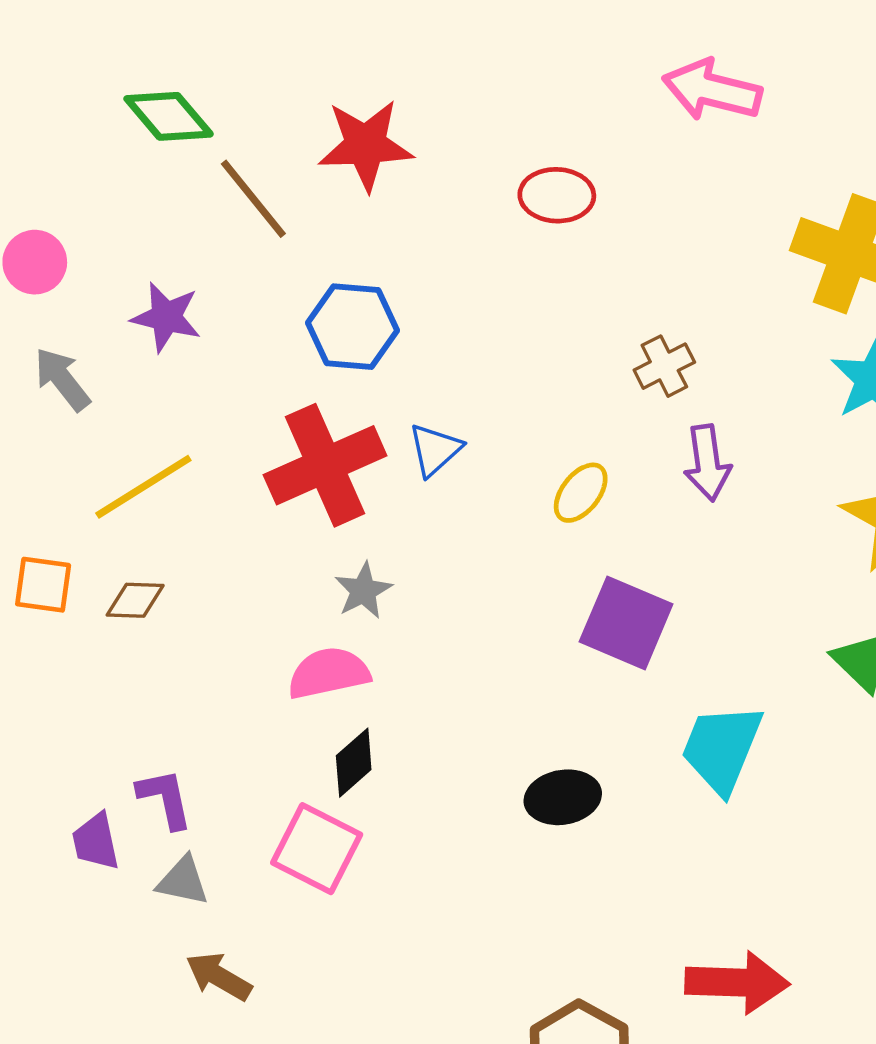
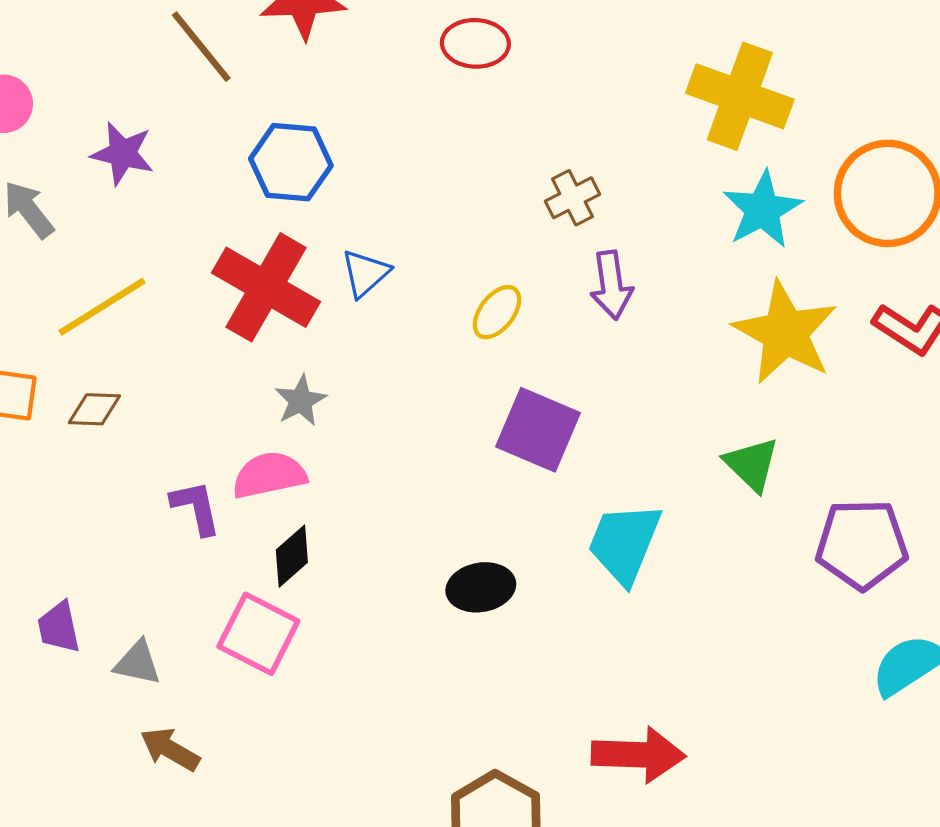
red cross: (325, 465) -> (266, 287), turned -36
purple L-shape: (165, 798) -> (196, 507), moved

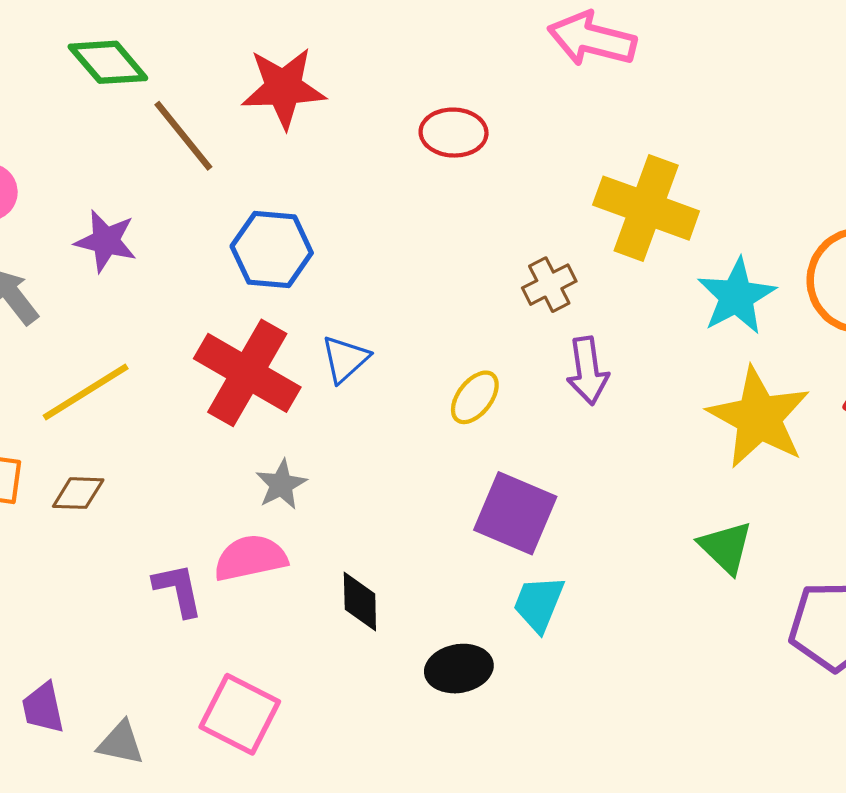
yellow cross: (740, 96) -> (646, 208), moved
cyan trapezoid: (624, 543) -> (539, 604), moved, size x0.7
black diamond: (292, 556) -> (360, 602), moved, turned -50

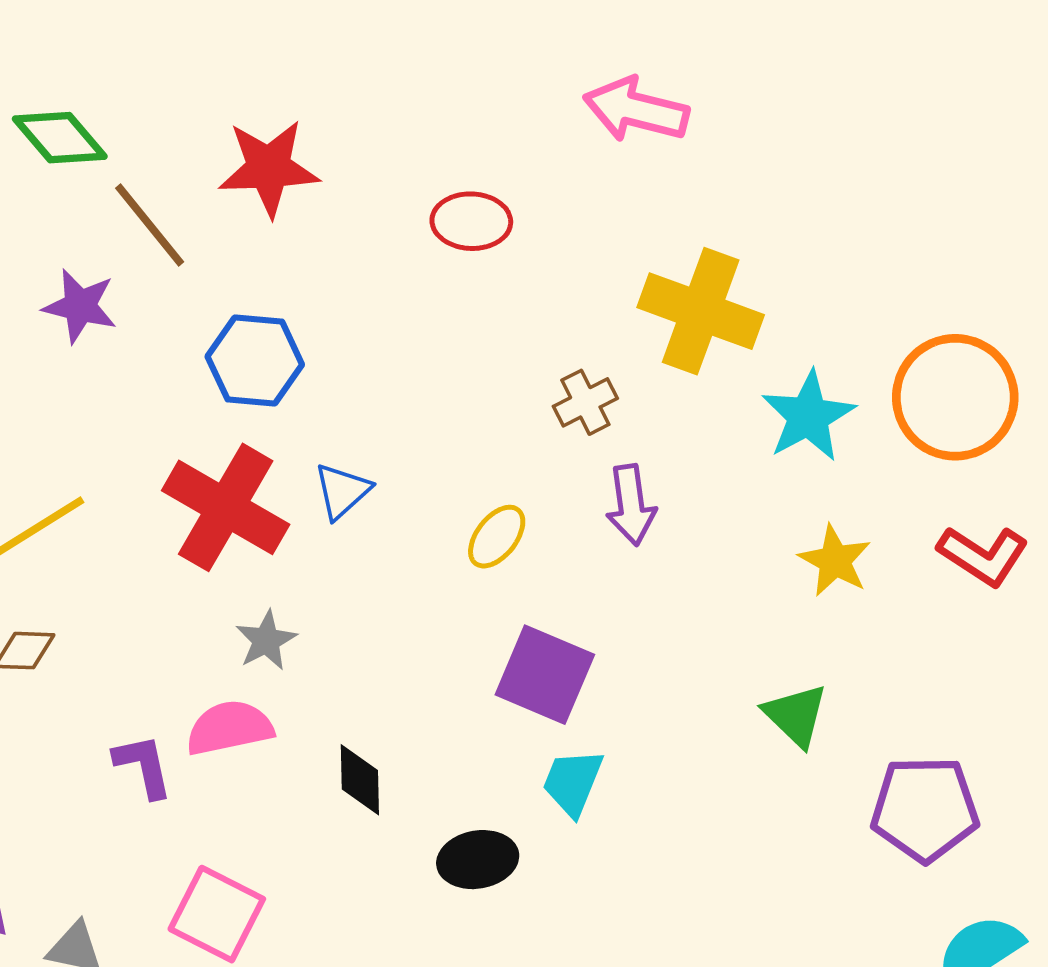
purple star: (106, 241) -> (80, 306), moved
yellow star: (759, 418) -> (835, 561), size x0.6

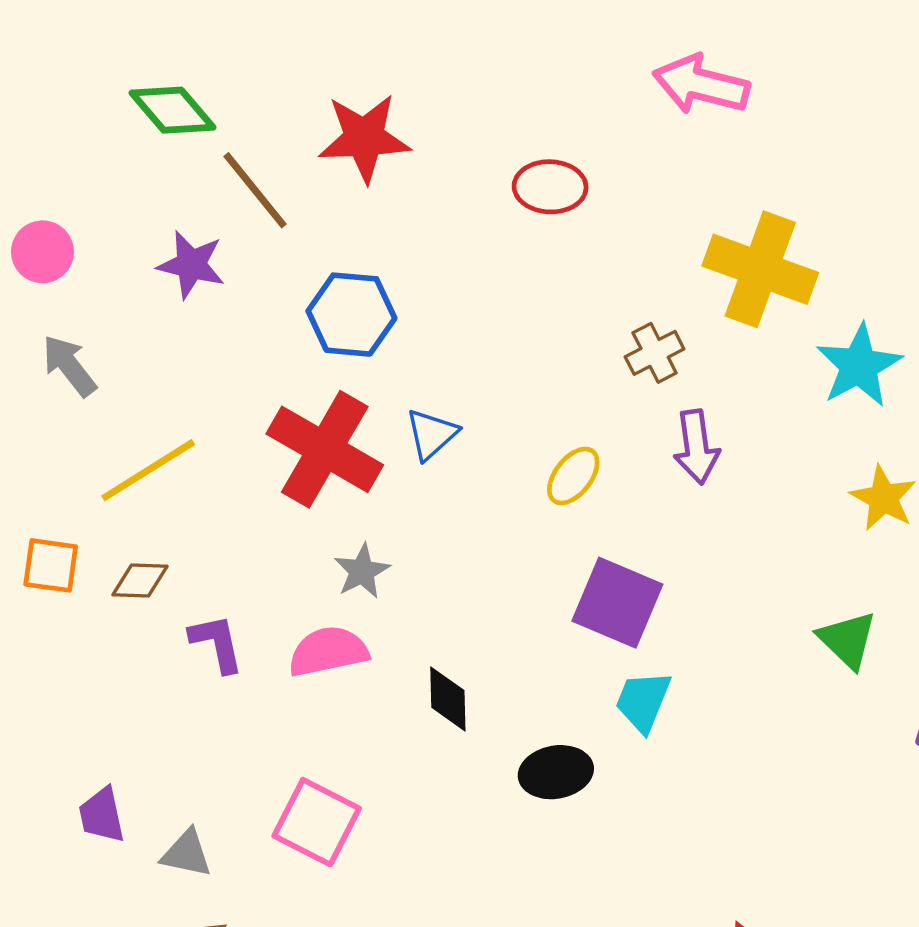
purple L-shape: (143, 766) -> (217, 643), moved

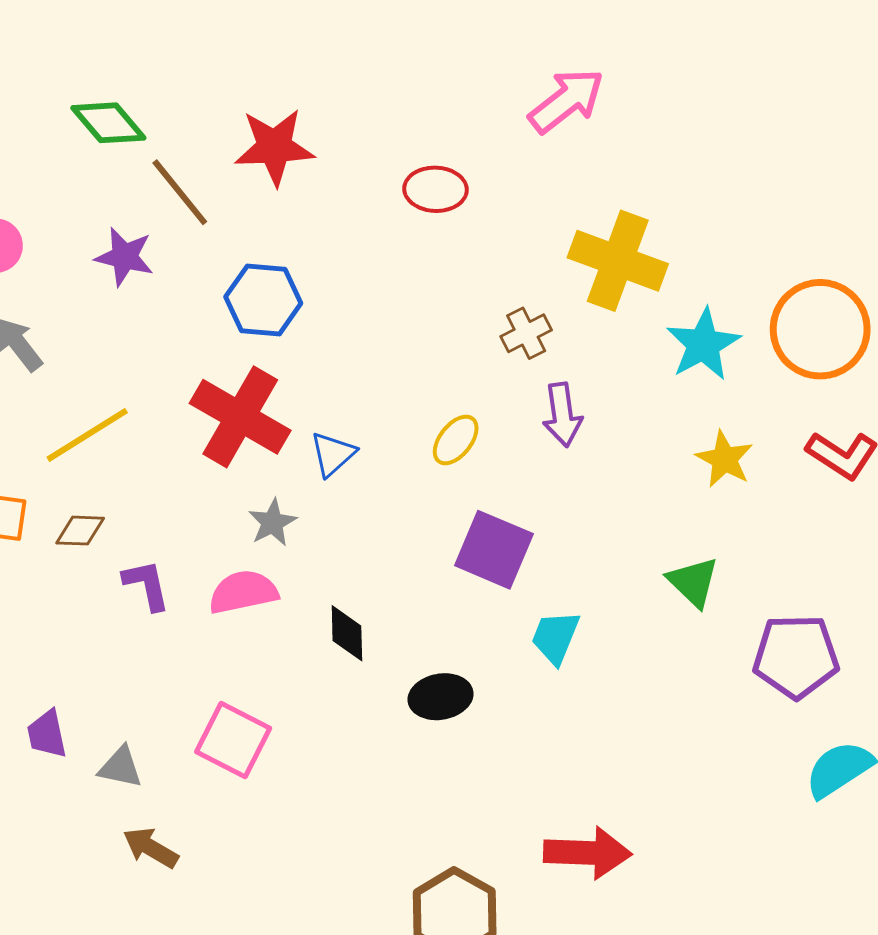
pink arrow: (701, 85) -> (566, 101), turned 128
blue triangle: (432, 434) -> (333, 454), moved
cyan trapezoid: (643, 701) -> (555, 637), moved

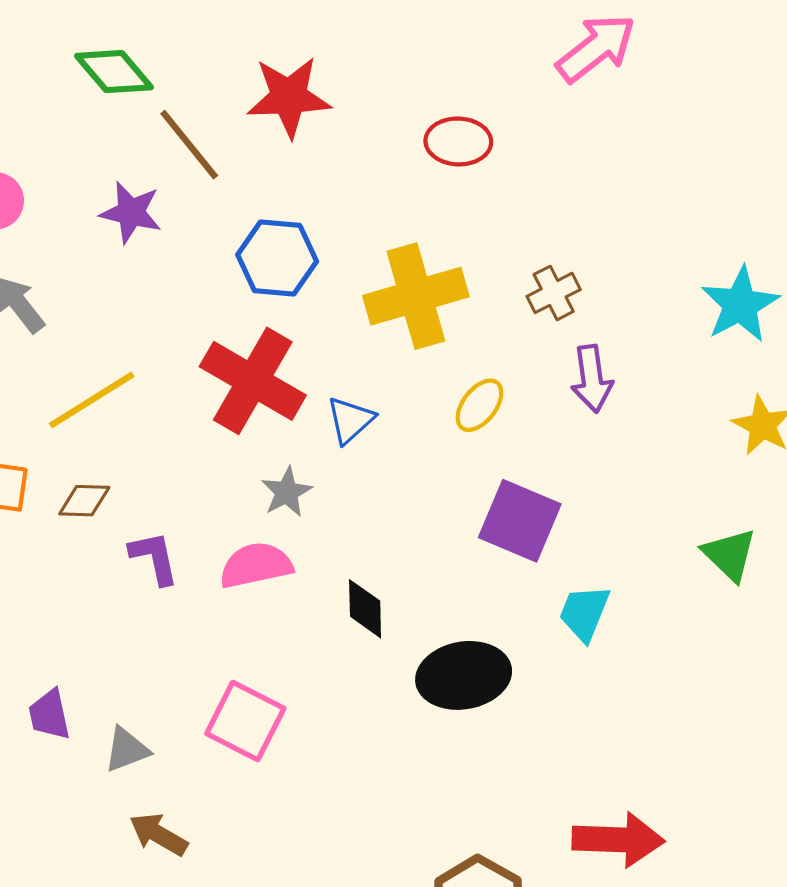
yellow cross: (618, 261) -> (416, 296), moved, turned -36
black ellipse: (441, 697) -> (464, 675), size x1.4
gray triangle: (120, 767) -> (127, 750), turned -33

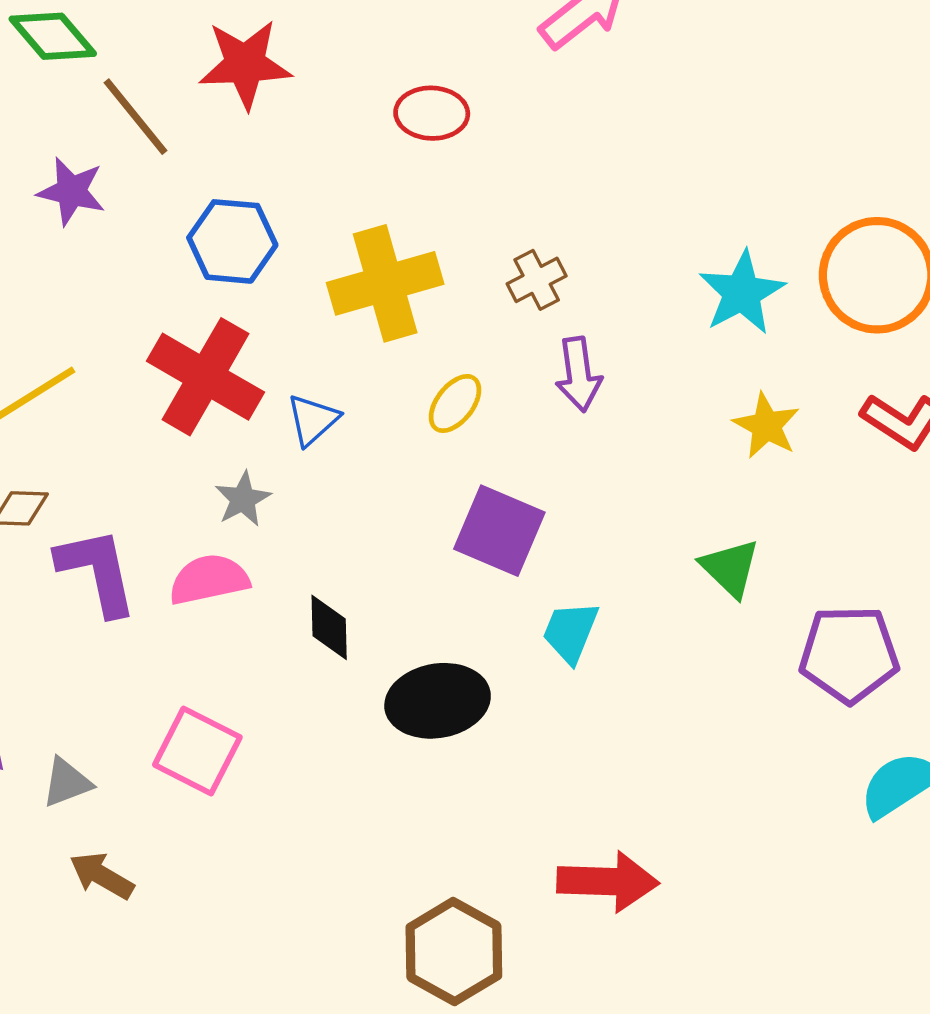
purple L-shape: (154, 558) -> (97, 571), size x1.5

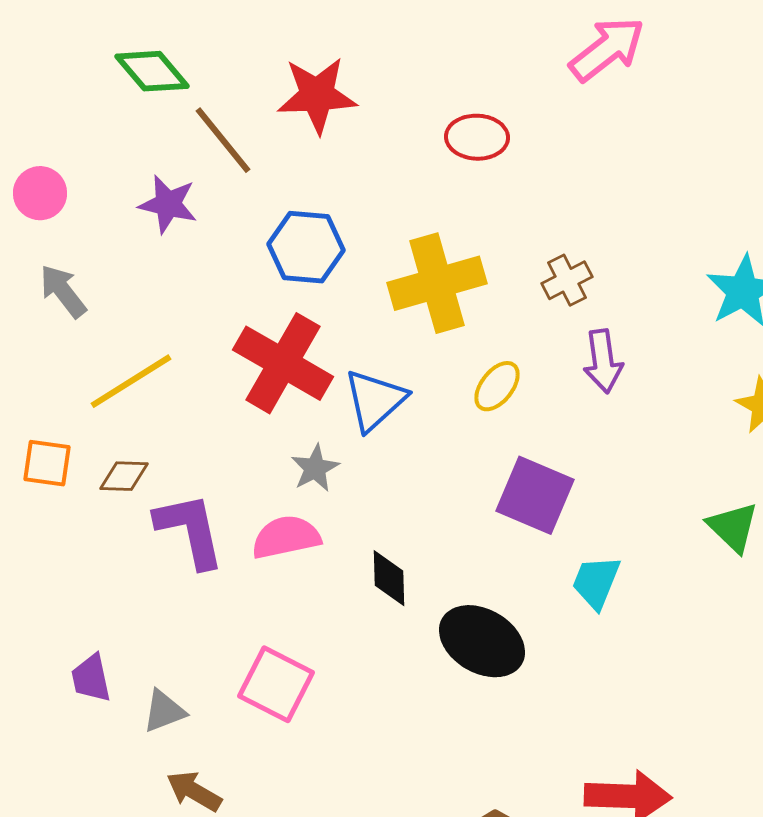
blue triangle: (313, 420) -> (375, 400), size x1.4
black ellipse: (438, 701) -> (482, 641), turned 40

